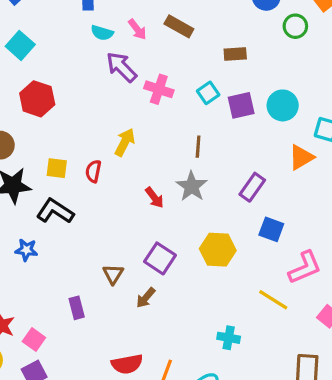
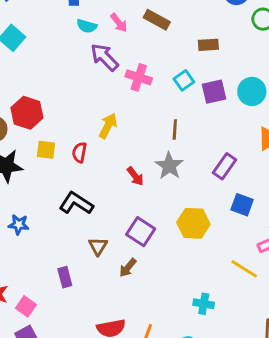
red hexagon: (37, 99) -> (27, 113), moved
black L-shape: (55, 211) -> (76, 203), moved

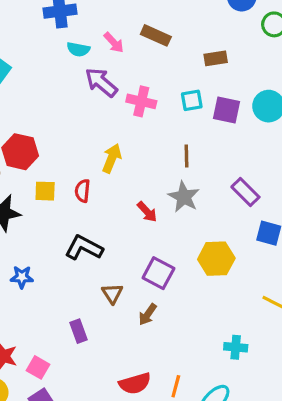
cyan square: (184, 80) -> (192, 100), turned 30
purple square: (214, 92) -> (226, 110), turned 30
purple rectangle: (224, 166) -> (245, 192), turned -75

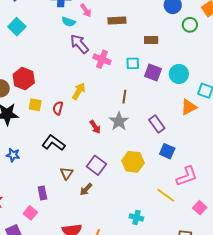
brown rectangle: (156, 35) -> (117, 21), turned -36
pink arrow: (114, 43) -> (86, 10), moved
pink square: (38, 367) -> (30, 213), moved

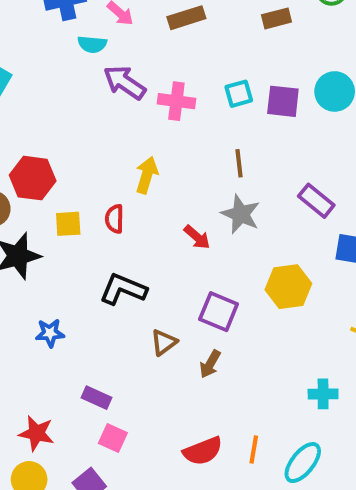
brown rectangle: (151, 40) -> (276, 18), moved
brown triangle: (66, 173) -> (164, 342), turned 32
purple rectangle: (42, 193) -> (97, 398), moved, turned -40

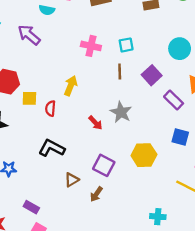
purple arrow: (125, 82) -> (29, 35), moved
purple square: (283, 101) -> (152, 75), moved, turned 36
brown line: (239, 163) -> (120, 71), moved
purple rectangle: (316, 201) -> (174, 100), moved
yellow square: (68, 224) -> (29, 98), moved

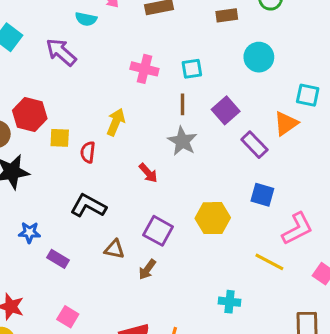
cyan circle: (180, 49) -> (259, 57), moved
gray star: (121, 112) -> (182, 141), moved
brown triangle: (72, 180) -> (114, 249), turned 42
purple rectangle: (31, 207) -> (58, 259), moved

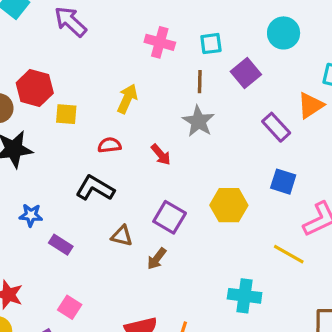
purple square: (226, 110) -> (246, 73), moved
red semicircle: (88, 152) -> (109, 145), moved, turned 75
cyan cross: (230, 302) -> (245, 296), size x1.4

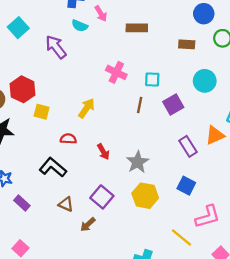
gray star: (198, 121) -> (138, 162), moved

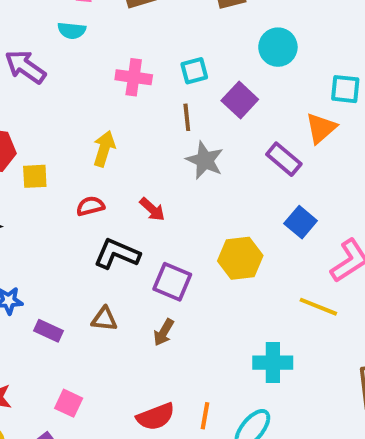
cyan semicircle: (80, 26) -> (72, 31), moved
gray star: (138, 162) -> (205, 160), moved
black L-shape: (53, 167) -> (117, 254), moved
blue square: (186, 186) -> (301, 222), turned 30
brown triangle: (66, 204) -> (104, 319), moved

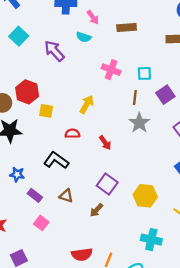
black L-shape: (117, 254) -> (56, 160), moved
yellow hexagon: (240, 258) -> (145, 196), moved
pink square: (69, 403) -> (41, 223), moved

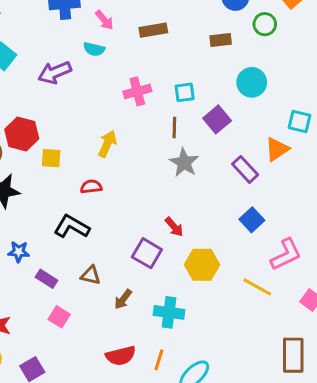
purple arrow: (54, 51) -> (55, 73), turned -65
pink cross: (111, 70) -> (137, 91), turned -30
red arrow: (105, 143) -> (174, 227), moved
brown arrow: (96, 210) -> (123, 299), moved
cyan cross: (151, 240) -> (169, 312), moved

